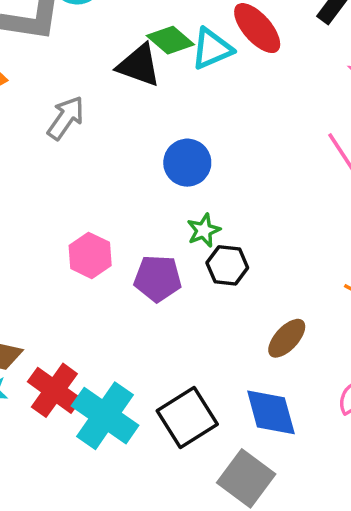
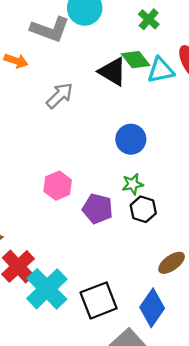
blue diamond: (271, 412) -> (152, 308), turned 39

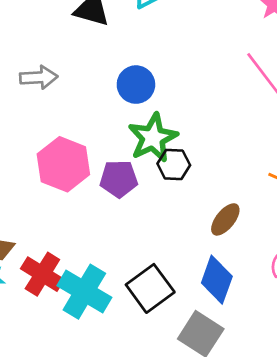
gray arrow: (60, 96) -> (39, 77), moved, turned 56
green star: (133, 184) -> (153, 138), size x1.8
pink hexagon: (58, 186) -> (63, 164), size x1.5

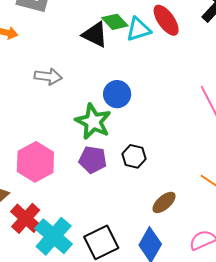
green star: (153, 138) -> (93, 122), moved, turned -30
pink hexagon: (63, 164) -> (35, 162), moved

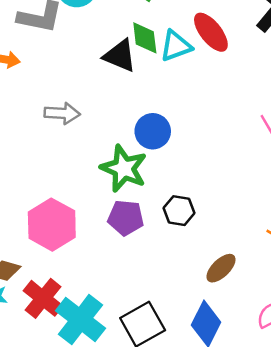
green diamond: (115, 22) -> (145, 38), turned 40

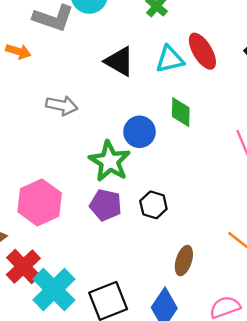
green diamond: (145, 38) -> (181, 112), moved
brown ellipse: (221, 268) -> (184, 261), turned -36

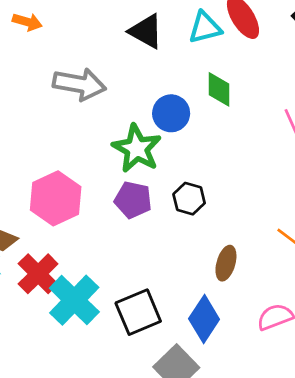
gray arrow: (62, 105) -> (79, 84), size x1.4

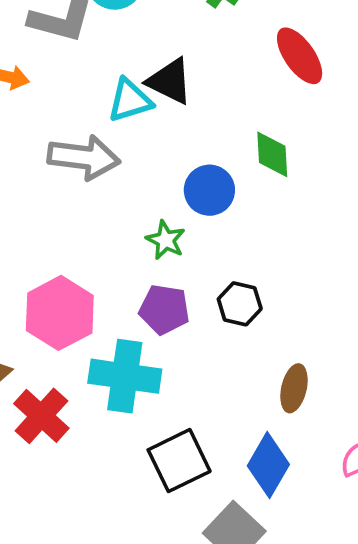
cyan triangle: (205, 28) -> (130, 100), moved
green star: (137, 149) -> (166, 240), size x0.6
cyan cross: (74, 300) -> (125, 376), moved, turned -33

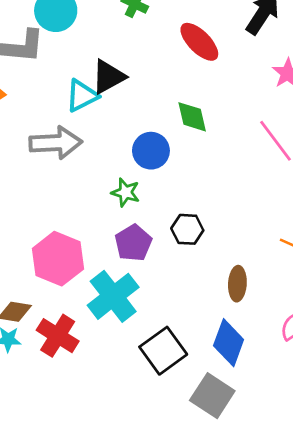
black triangle: (170, 81) -> (108, 77), turned -45
purple pentagon: (164, 309) -> (133, 243), turned -30
cyan cross: (125, 376) -> (113, 296), turned -36

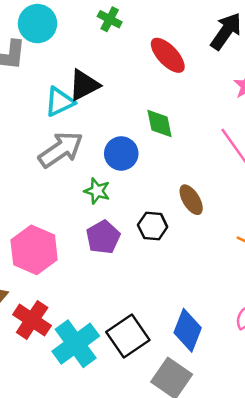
gray arrow: (56, 143) -> (61, 150), moved, turned -33
brown ellipse: (237, 284) -> (191, 200), moved, turned -36
cyan cross: (113, 296) -> (76, 344), moved

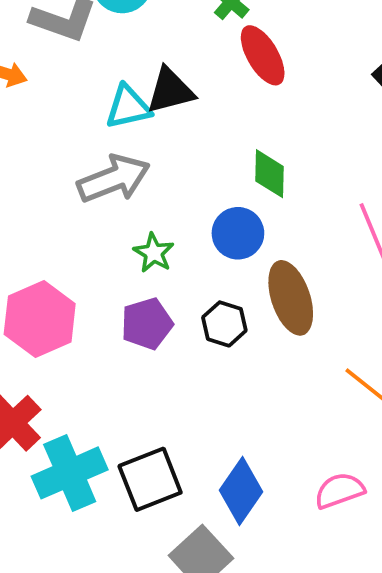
red ellipse: (168, 55) -> (263, 55), moved
blue circle: (121, 153) -> (238, 233), moved
brown ellipse: (191, 200) -> (291, 298), size x1.5

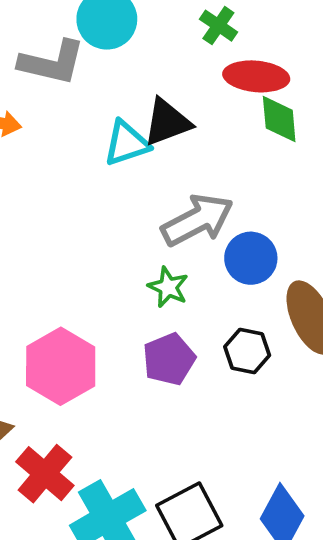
red ellipse: (263, 55) -> (256, 76), turned -48
green diamond: (270, 174) -> (279, 119), moved
gray arrow: (114, 179) -> (197, 220), moved

